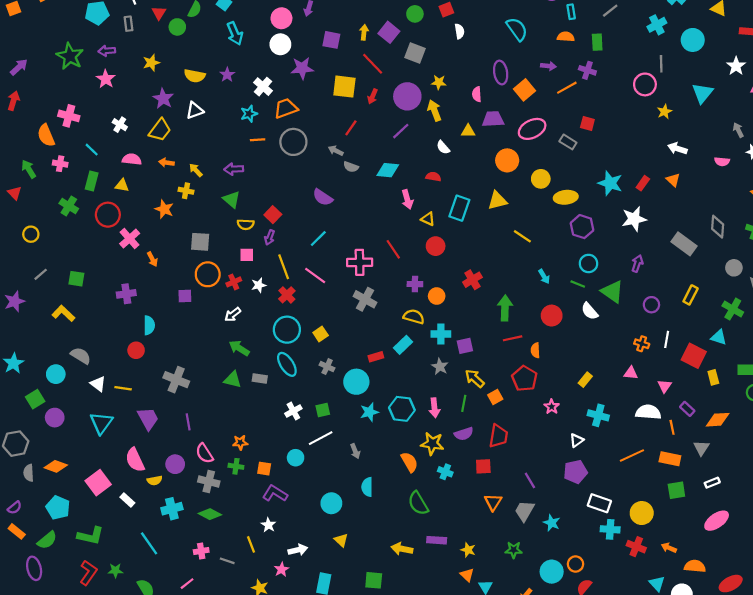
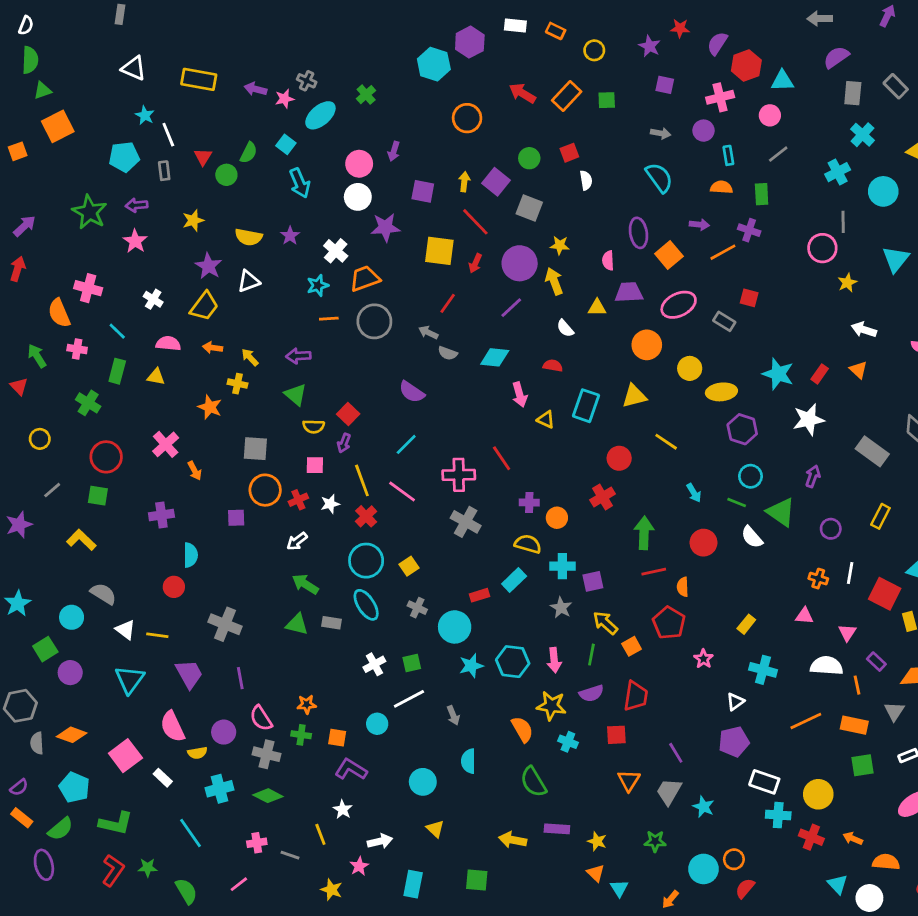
red circle: (108, 215) -> (106, 457), moved
red circle: (436, 246) -> (619, 458), moved

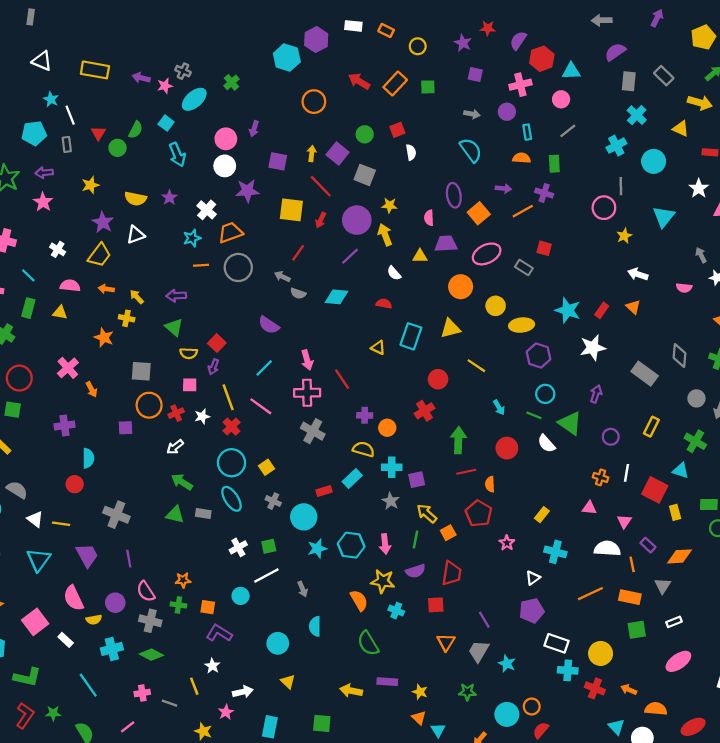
pink arrow: (520, 395) -> (307, 360), moved

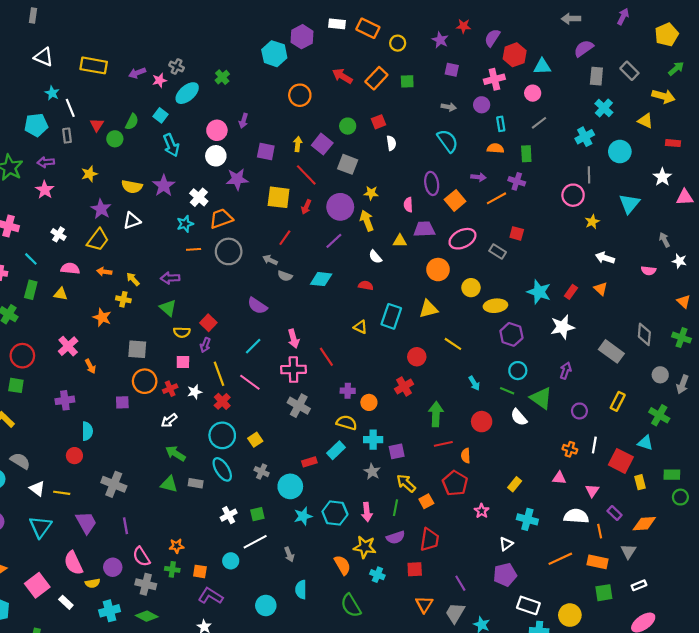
orange rectangle: (386, 30) -> (368, 28), size x1.5
purple arrow: (141, 78) -> (137, 73), turned -35
purple star: (169, 198) -> (164, 186), size x1.5

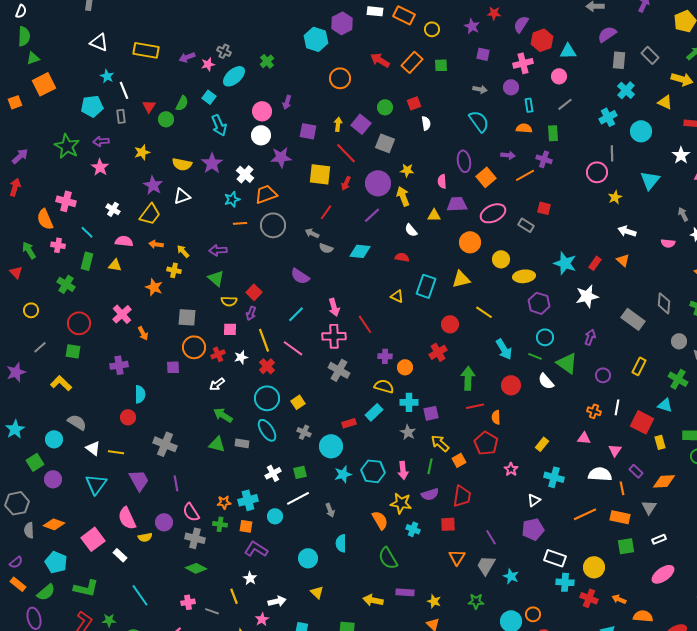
cyan arrow: (474, 383) -> (504, 349), size x1.5
cyan cross: (110, 611) -> (248, 500), moved

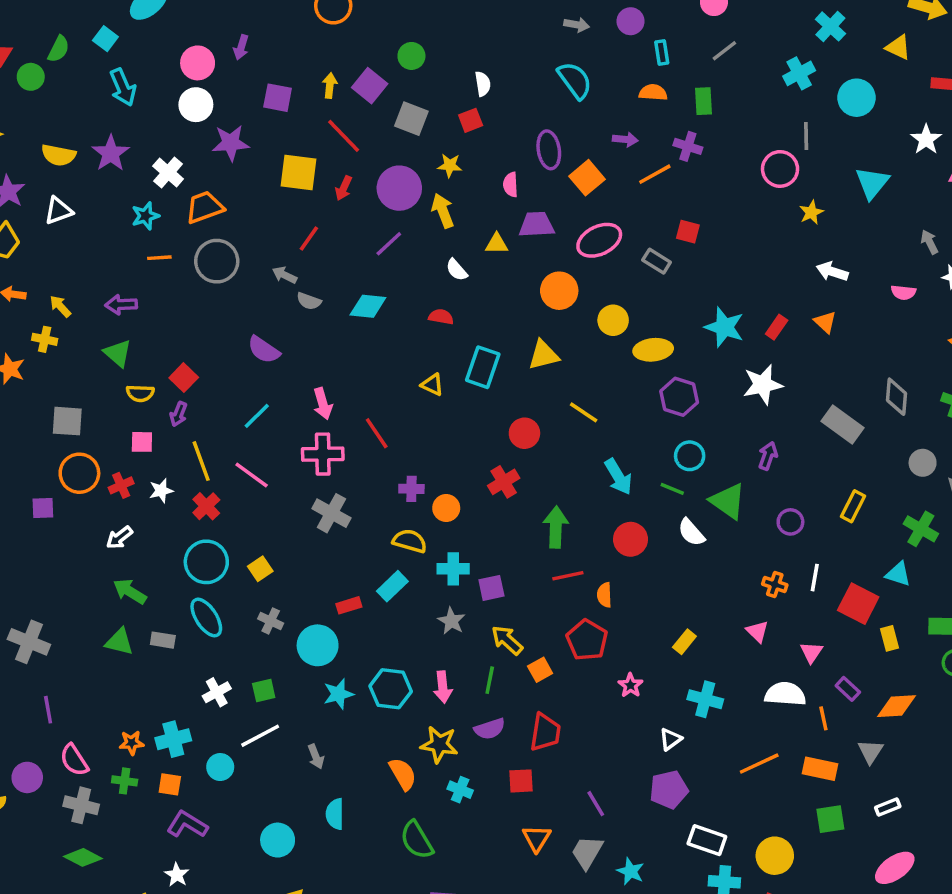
red square: (414, 103) -> (471, 120), moved
pink triangle: (584, 438) -> (757, 631), turned 40

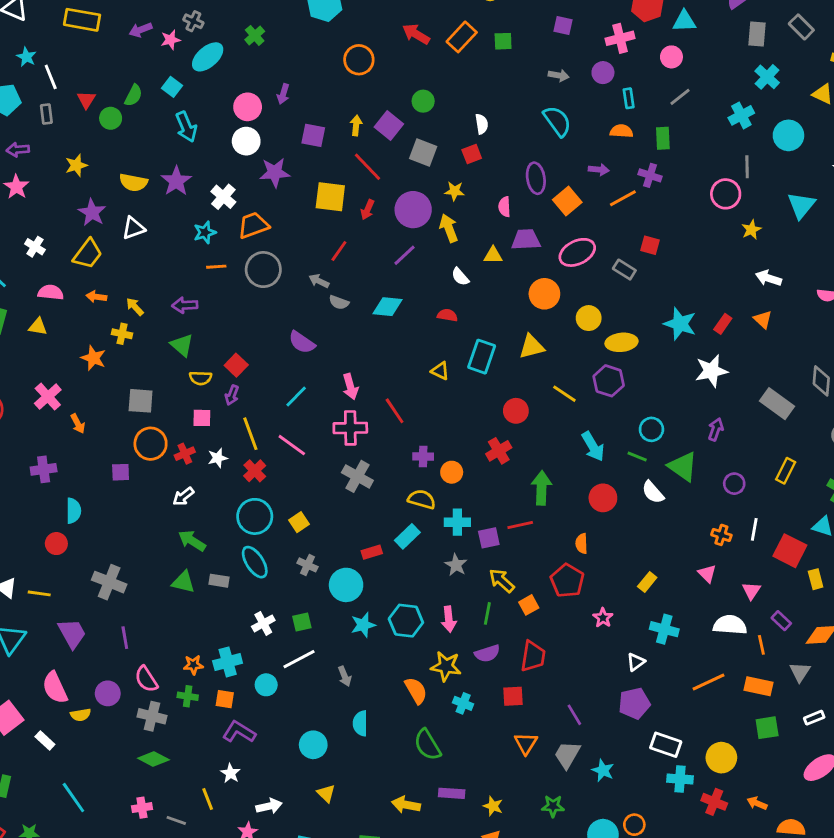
purple hexagon: (679, 397) -> (609, 381), moved
red line: (568, 576) -> (520, 525), moved

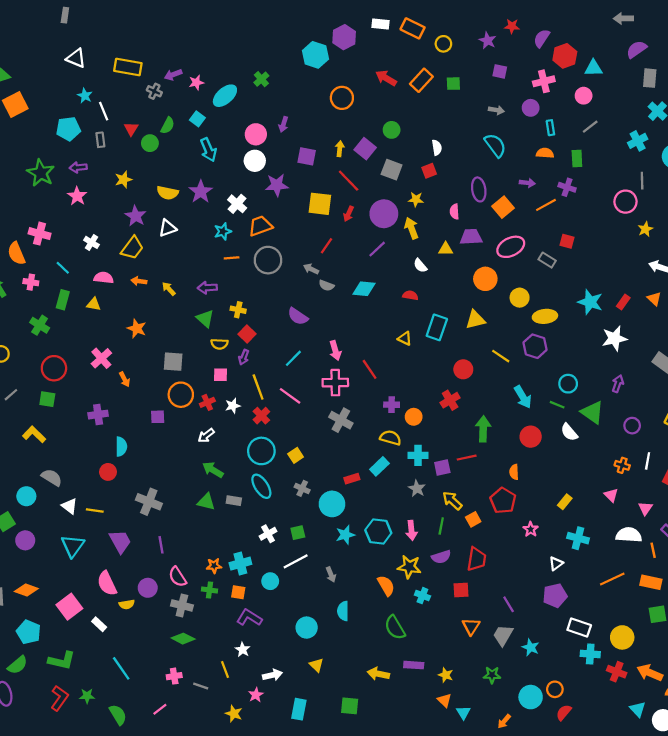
gray cross: (193, 21) -> (154, 91), moved
yellow cross: (122, 334) -> (238, 310), moved
orange arrow: (757, 803) -> (650, 673), size x1.6

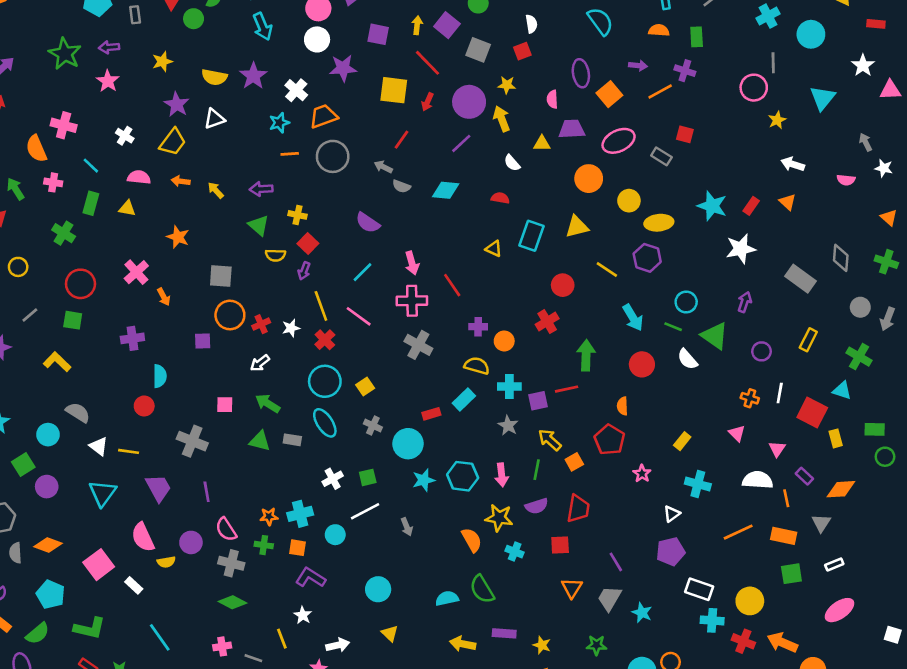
pink square: (221, 375) -> (225, 405), moved
cyan semicircle: (343, 611) -> (447, 598), moved, turned 78

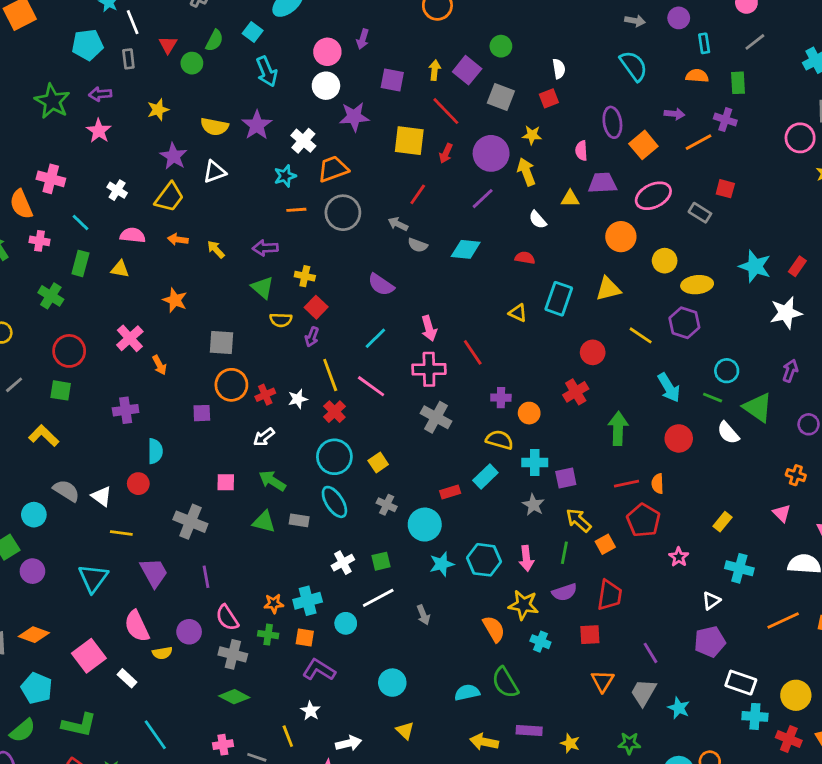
red line: (567, 389) -> (627, 484), moved
white triangle: (99, 446) -> (102, 496), moved

